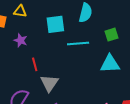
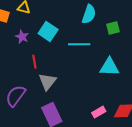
cyan square: (55, 24) -> (48, 32), moved, turned 36
green square: (111, 35) -> (113, 28), moved

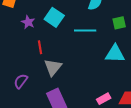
green square: (113, 28) -> (119, 23), moved
purple semicircle: (16, 96) -> (21, 81), size x0.7

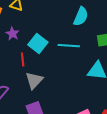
cyan square: (54, 17) -> (38, 43), moved

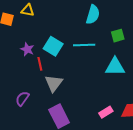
purple star: (12, 34) -> (27, 49), moved

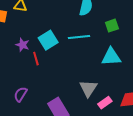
cyan square: (53, 46) -> (48, 40), turned 30
gray triangle: (54, 83) -> (88, 88), moved

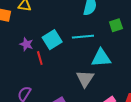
cyan triangle: (111, 57) -> (101, 58), moved
gray triangle: (88, 88) -> (85, 79), moved

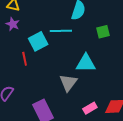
cyan line: (83, 37) -> (61, 31), moved
purple star: (26, 44) -> (13, 24), moved

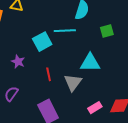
purple star: (13, 24) -> (18, 62), moved
red line: (25, 59) -> (49, 74), moved

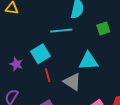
cyan square: (42, 42) -> (40, 54), moved
gray triangle: (73, 82) -> (72, 82), turned -30

